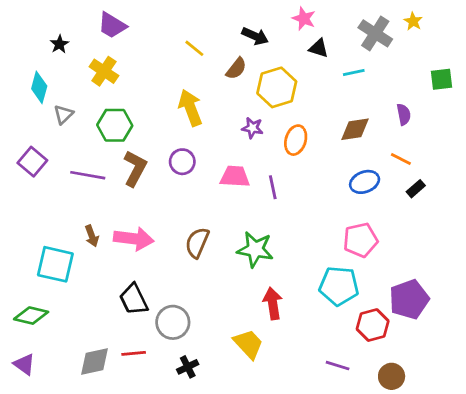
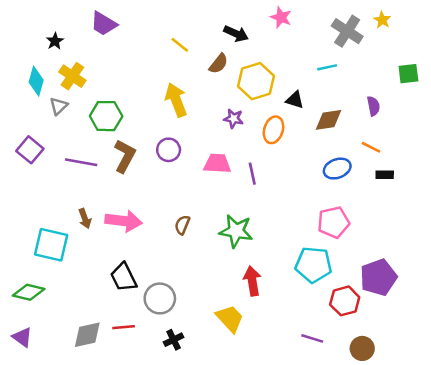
black triangle: (319, 48) -> (295, 100), moved
yellow cross: (104, 71) -> (72, 76), moved
black rectangle: (416, 189) -> (385, 175), turned 42
brown semicircle: (197, 243) -> (182, 225), size x0.7

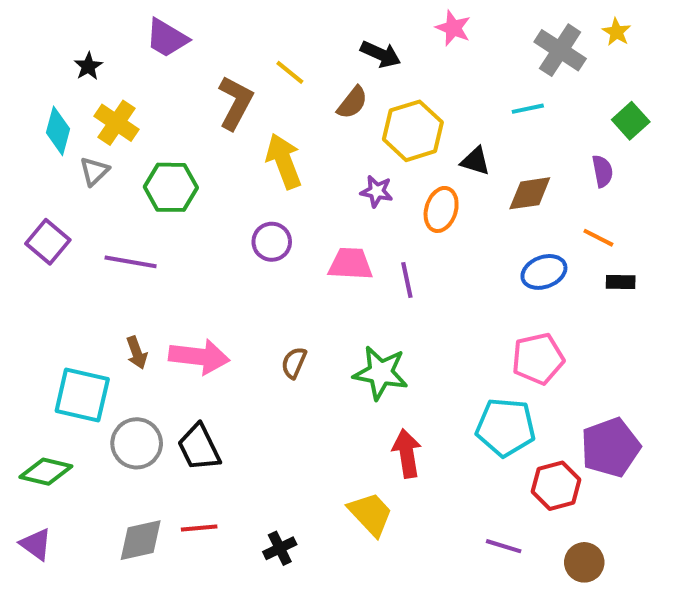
green square: (408, 74) -> (631, 121), moved, turned -35
brown L-shape: (125, 156) -> (235, 103), moved
gray circle: (160, 298) -> (137, 443), moved

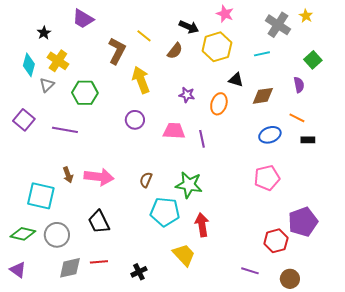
yellow hexagon: (413, 131) -> (217, 47), moved
cyan pentagon: (506, 427) -> (165, 212), moved
gray circle: (137, 443) -> (57, 235), moved

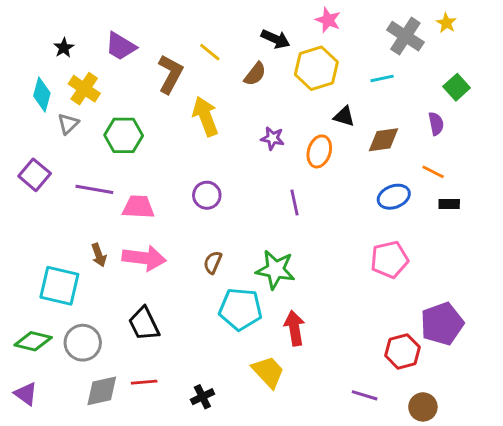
purple trapezoid: (83, 19) -> (121, 46), moved
purple circle: (135, 120) -> (207, 195), moved
pink trapezoid: (174, 131) -> (138, 207), moved

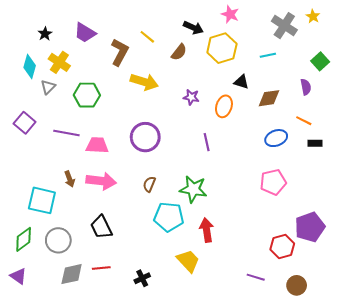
yellow arrow: (205, 116) -> (144, 82), turned 128
purple circle: (207, 195) -> (145, 137), size x1.5
green diamond: (33, 341) -> (24, 239), turned -50

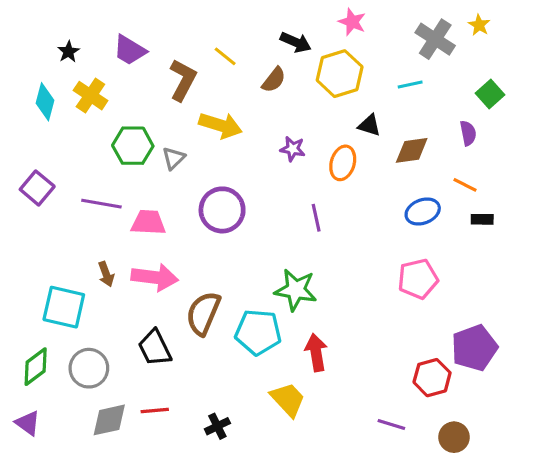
gray triangle: (48, 87) -> (174, 158), moved
brown semicircle: (149, 184) -> (203, 313), moved, size x1.8

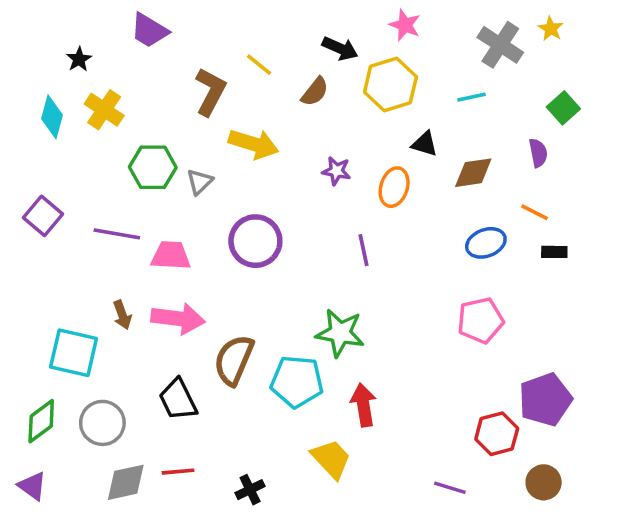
purple trapezoid: (130, 50) -> (149, 30), moved
brown circle: (454, 437) -> (544, 482), moved

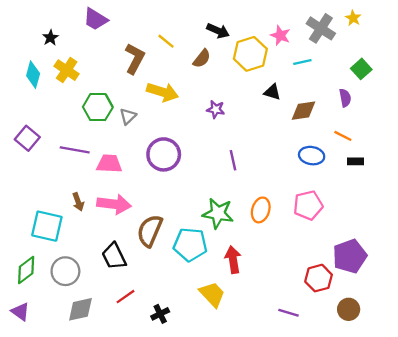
pink star: (405, 25) -> (280, 35), moved
orange ellipse: (394, 187) -> (261, 210), moved
blue ellipse: (486, 243) -> (312, 156), turned 30
red line: (178, 472) -> (126, 297), moved, turned -30

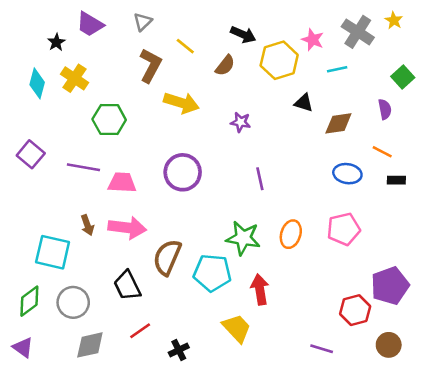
purple trapezoid: (95, 19) -> (90, 24), moved
gray triangle: (128, 116) -> (143, 22), moved

